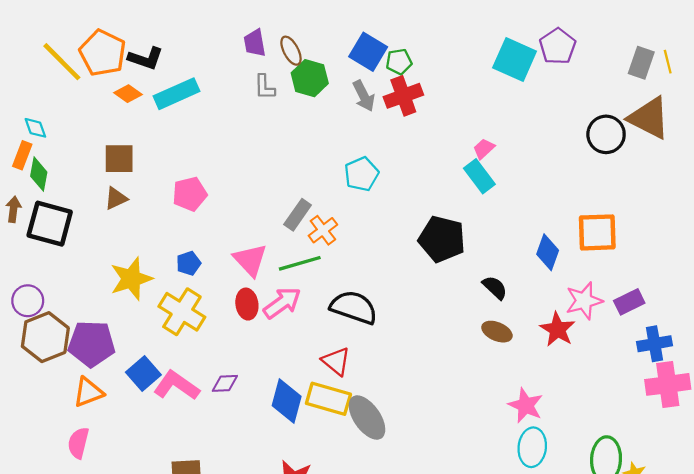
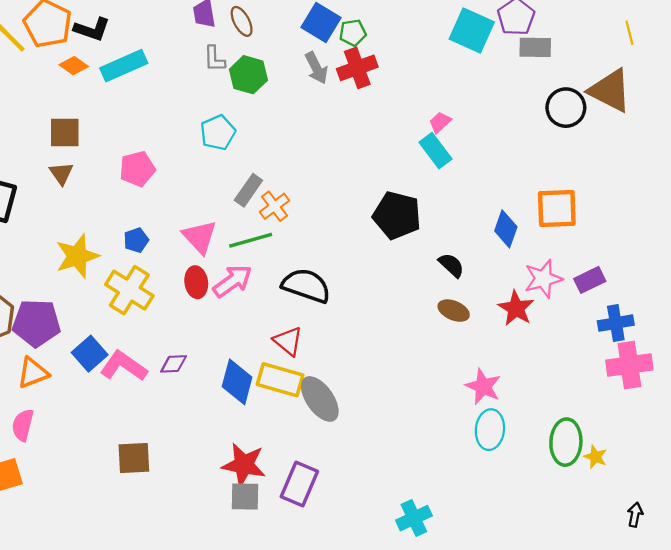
gray rectangle: (641, 63) -> (535, 47), moved, turned 72
green hexagon: (310, 78) -> (248, 75), moved
cyan pentagon: (361, 174) -> (218, 133), moved
brown triangle: (116, 198) -> (61, 173), turned -40

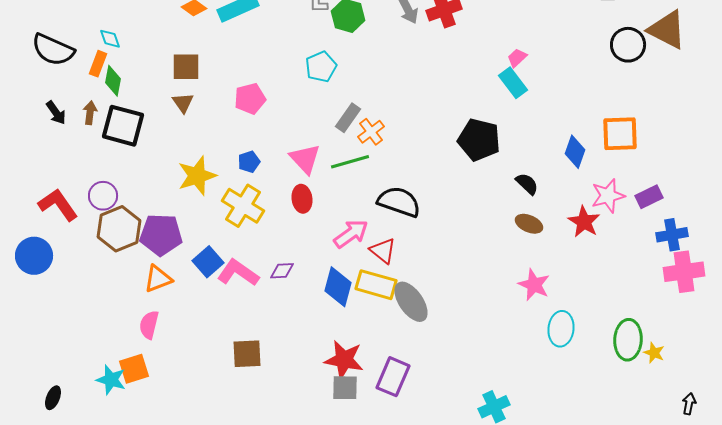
pink arrow: (233, 281) -> (351, 234), moved
pink star: (483, 387) -> (534, 285), moved

